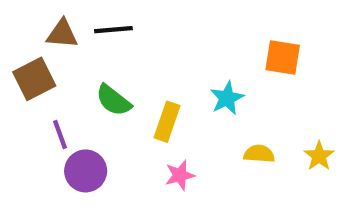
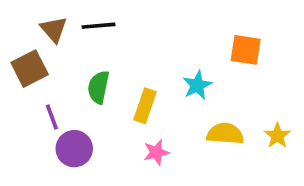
brown triangle: (62, 34) -> (54, 29), turned 44
green semicircle: (113, 100) -> (98, 87), turned 64
yellow semicircle: (259, 154) -> (225, 134), size x1.4

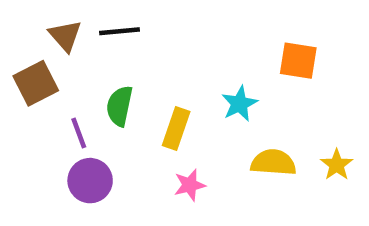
purple line: (52, 117) -> (79, 133), moved

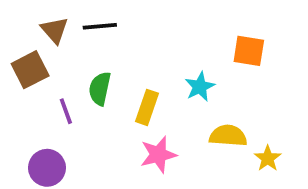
yellow star: (337, 165) -> (268, 158), moved
purple circle: (90, 181) -> (47, 168), moved
pink star: (190, 185) -> (158, 155), size x1.4

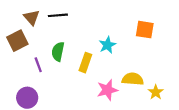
cyan star: (200, 87) -> (107, 45), moved
pink star: (158, 155) -> (107, 90), moved

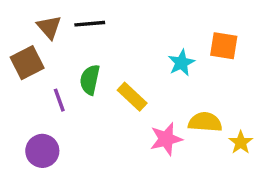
cyan star: (107, 45) -> (181, 63), moved
yellow rectangle: (85, 63) -> (132, 97), turned -66

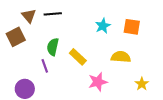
cyan star: (181, 63) -> (103, 26), moved
purple line: (59, 100) -> (45, 66), moved
yellow semicircle: (205, 122) -> (121, 57), moved

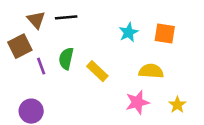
purple line: (45, 66) -> (41, 66), moved
pink star: (98, 82) -> (137, 102), moved

